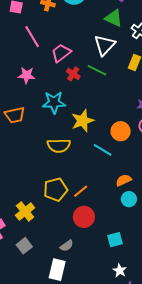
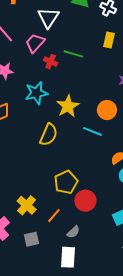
white triangle: (105, 45) -> (48, 18), moved
yellow semicircle: (59, 146) -> (49, 135), turned -55
yellow pentagon: (56, 190) -> (66, 182), moved
orange line: (81, 191) -> (54, 216), moved
gray square: (24, 246) -> (32, 239), turned 35

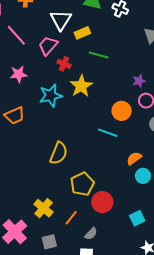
yellow rectangle: (109, 40) -> (82, 33), moved, turned 56
green line: (73, 54) -> (99, 55), moved
yellow star: (68, 106) -> (81, 86), moved
yellow semicircle: (49, 135) -> (59, 153), moved

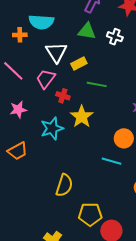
yellow pentagon: (82, 184) -> (90, 214), turned 30

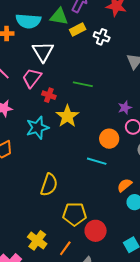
green triangle: (87, 31) -> (59, 17), moved
yellow rectangle: (79, 63) -> (78, 29), moved

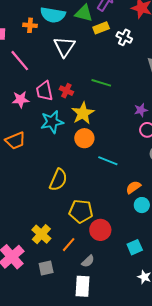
pink trapezoid: (32, 78) -> (44, 91), moved, turned -55
orange circle: (109, 139) -> (84, 138), moved

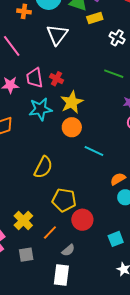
white cross: (124, 37) -> (117, 38), moved
green line: (101, 83) -> (114, 74), moved

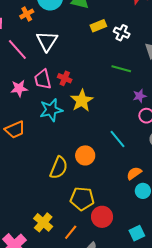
orange cross: (24, 11) -> (27, 14), turned -32
yellow rectangle: (95, 18) -> (98, 26), moved
white triangle: (57, 35) -> (47, 41), moved
orange circle: (72, 127) -> (85, 155), moved
cyan line: (94, 151) -> (117, 139), moved, turned 30

